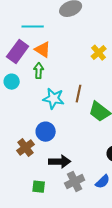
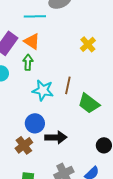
cyan line: (33, 27) -> (35, 16), moved
brown cross: (26, 148) -> (24, 145), moved
black arrow: (60, 162) -> (56, 137), moved

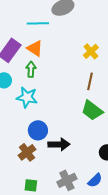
brown line: (68, 85) -> (90, 81), moved
cyan star: (43, 90) -> (27, 97), moved

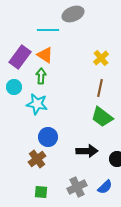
black arrow: (59, 144) -> (87, 151), moved

